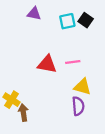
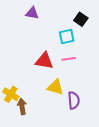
cyan square: (67, 21) -> (67, 36), moved
yellow triangle: (82, 87) -> (55, 87), moved

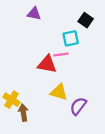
pink line: (69, 59) -> (61, 54), moved
purple semicircle: (74, 100) -> (78, 106), turned -138

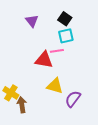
purple triangle: (34, 14) -> (32, 21), moved, turned 40
black square: (86, 20) -> (65, 19), moved

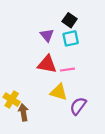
purple triangle: (32, 21) -> (47, 35), moved
pink line: (57, 51) -> (67, 70), moved

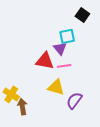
black square: (70, 20) -> (82, 15), moved
purple triangle: (47, 35) -> (60, 49), moved

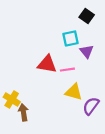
purple triangle: (60, 49) -> (87, 51), moved
yellow triangle: (56, 87) -> (74, 92), moved
purple semicircle: (74, 101) -> (91, 106), moved

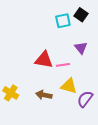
cyan square: (71, 38) -> (63, 21), moved
brown arrow: (23, 112) -> (44, 95), moved, turned -70

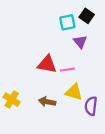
purple triangle: (81, 48) -> (80, 42), moved
purple semicircle: (85, 99) -> (91, 106), turned -30

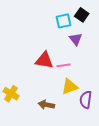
yellow triangle: (74, 92) -> (70, 87), turned -36
brown arrow: (47, 102) -> (46, 105), moved

